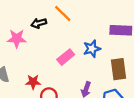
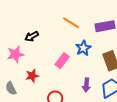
orange line: (63, 13) -> (71, 23), moved
red star: (33, 82) -> (32, 76), moved

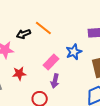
orange line: (71, 23) -> (43, 28), moved
purple arrow: (86, 85) -> (55, 81), moved

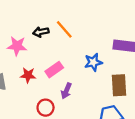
pink rectangle: (51, 62) -> (54, 70), moved

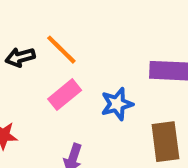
pink rectangle: (54, 70) -> (65, 95), moved

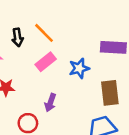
black arrow: (20, 57) -> (18, 37), turned -84

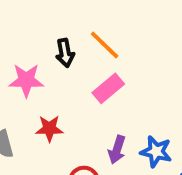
blue star: (79, 68) -> (156, 152), moved, turned 30

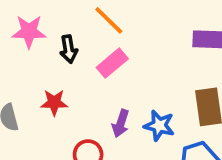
black arrow: (65, 53) -> (69, 49), moved
pink star: (26, 80) -> (29, 31), moved

